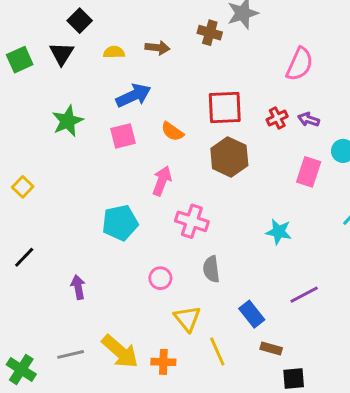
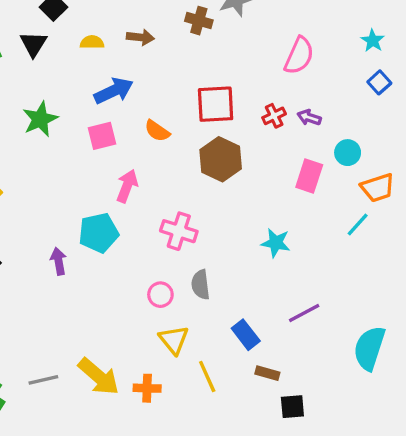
pink arrow: (162, 181) -> (127, 186), moved
pink circle: (160, 278) -> (160, 295), moved
purple arrow: (78, 287) -> (58, 261), moved

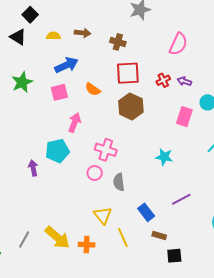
brown cross: (199, 21) -> (118, 42), moved
black triangle: (33, 44) -> (18, 37), turned -30
pink circle: (160, 295) -> (95, 173), moved
gray line: (43, 380) -> (24, 240), turned -48

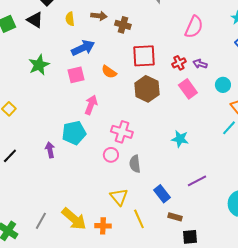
yellow semicircle: (53, 36) -> (70, 19), turned -96
brown cross: (118, 42) -> (123, 25), moved
pink rectangle: (184, 117) -> (188, 89), moved, turned -54

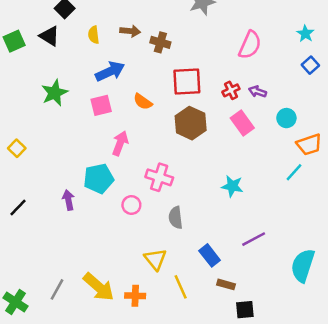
pink circle: (111, 155) -> (131, 205), moved

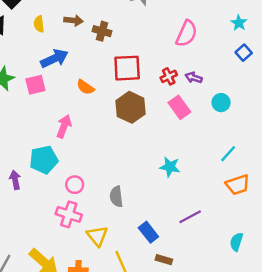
pink square: (101, 105) -> (35, 85), moved
orange trapezoid: (309, 145) -> (238, 185), moved
pink cross: (159, 177) -> (69, 214), moved
cyan semicircle: (303, 266) -> (236, 242), size x0.6

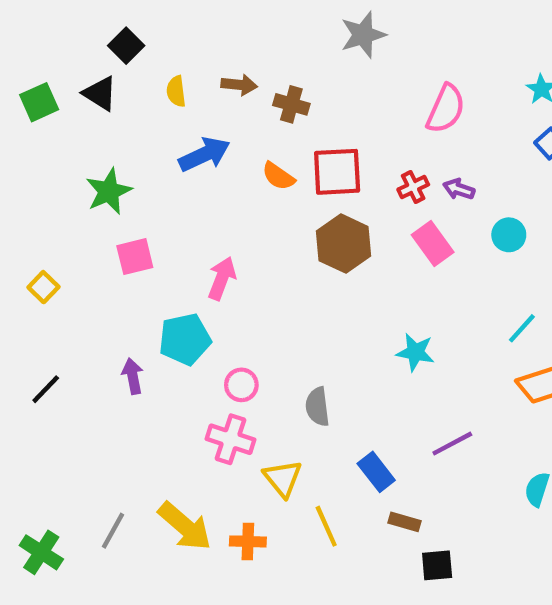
pink square: (35, 85) -> (135, 257), moved
orange semicircle: (85, 87) -> (278, 176), moved

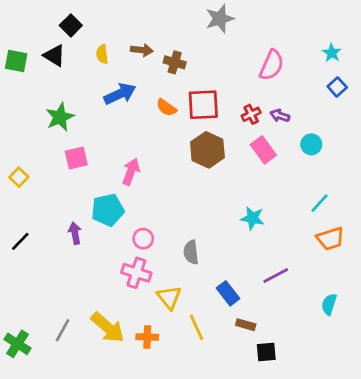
green square: (39, 102) -> (16, 61), turned 35

